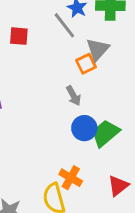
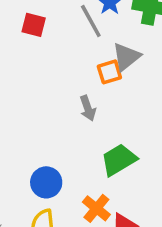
blue circle: (84, 128) -> (46, 182), moved
orange cross: (71, 178) -> (96, 208), moved

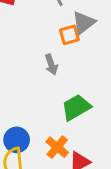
blue circle: (46, 182) -> (17, 140), moved

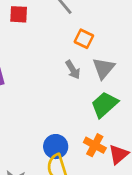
gray triangle: (84, 23) -> (103, 68), moved
orange square: (69, 35) -> (84, 39), turned -36

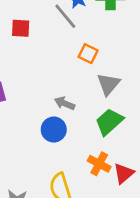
gray arrow: (73, 70) -> (65, 103), moved, turned 144
blue circle: (56, 147) -> (54, 130), moved

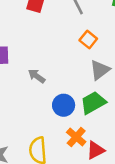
gray arrow: (65, 103) -> (37, 76), moved
blue circle: (54, 130) -> (64, 105), moved

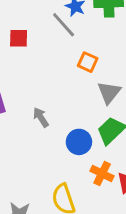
gray arrow: (37, 76) -> (41, 117), turned 36

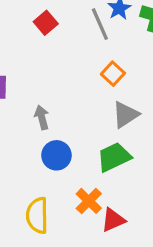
red square: (19, 38) -> (46, 23), turned 30
blue circle: (79, 142) -> (56, 155), moved

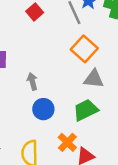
orange square: (113, 74) -> (84, 49), size x1.5
gray triangle: (125, 115) -> (94, 79), turned 40

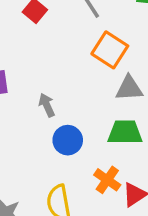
green trapezoid: (86, 110) -> (125, 132), turned 35

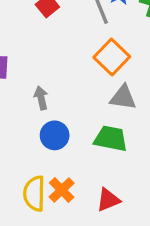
orange cross: (107, 180) -> (62, 190), moved

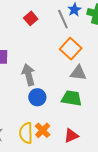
gray arrow: (41, 98) -> (29, 75), size x1.5

